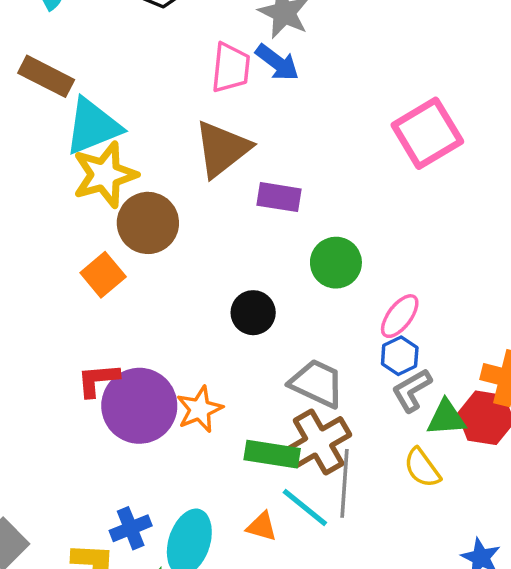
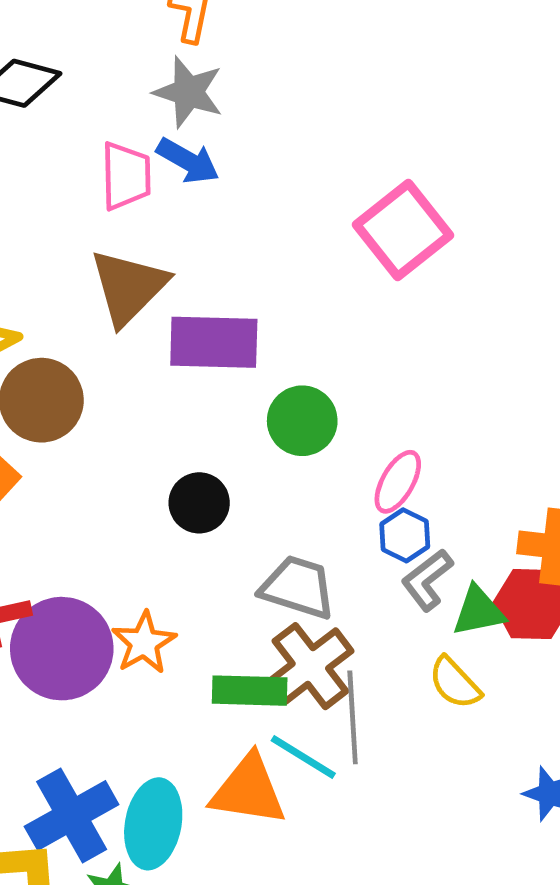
purple rectangle: (279, 197) -> (214, 342), size x1.5
orange triangle: (262, 527) -> (248, 790), size x1.8
blue cross: (131, 528) -> (72, 816), size x1.6

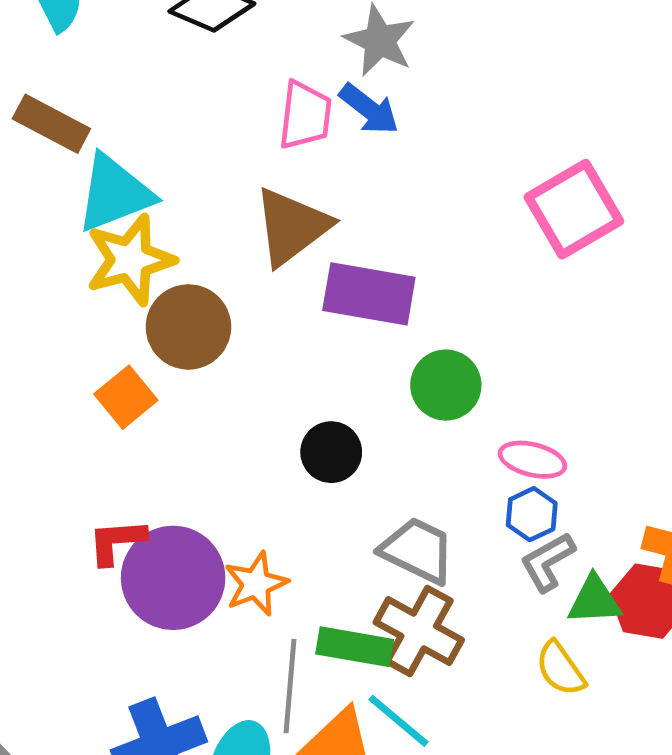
pink ellipse: (398, 482) -> (532, 460), turned 66
brown cross: (310, 666) -> (419, 631), turned -32
gray line: (353, 717) -> (290, 686), moved

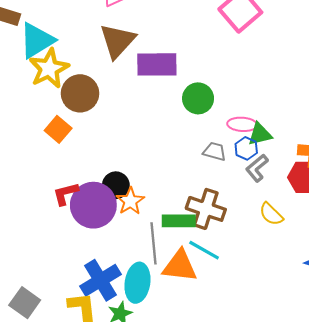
black circle: (331, 452) -> (116, 185), moved
gray trapezoid: (417, 550) -> (214, 152), moved, size x0.7
green triangle: (594, 600) -> (260, 134), moved

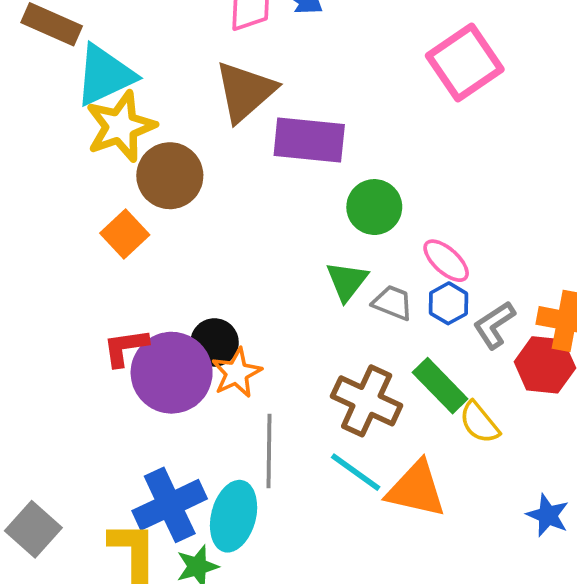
pink ellipse: (242, 124) -> (446, 261), turned 32
green triangle: (260, 134) -> (347, 281), moved, turned -45
gray L-shape: (257, 168) -> (494, 325), moved
green rectangle: (179, 221) -> (440, 386), moved, turned 40
orange triangle: (180, 266) -> (416, 489), moved

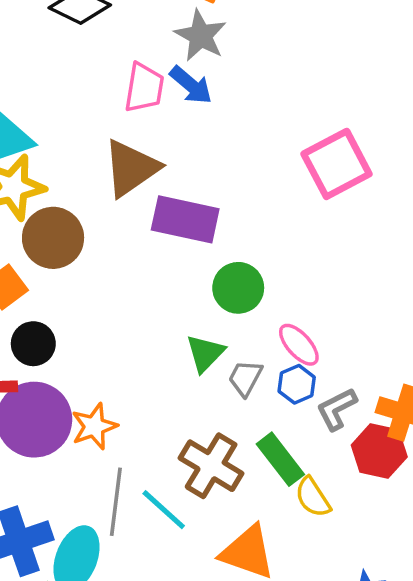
gray trapezoid: (393, 303) -> (245, 378), turned -90
black circle: (214, 342) -> (33, 344), moved
cyan line: (356, 472) -> (164, 510), moved

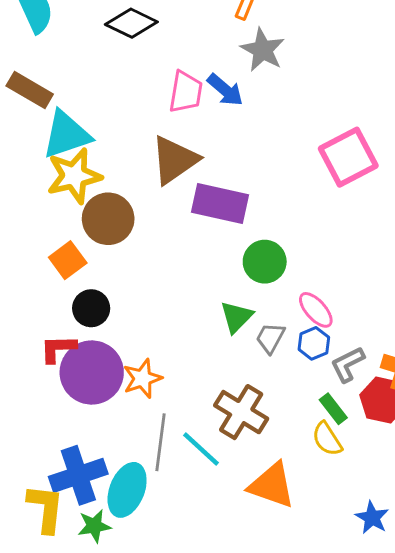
gray star: (201, 36) -> (263, 50), moved
green rectangle: (280, 459) -> (333, 409), moved, size x0.7

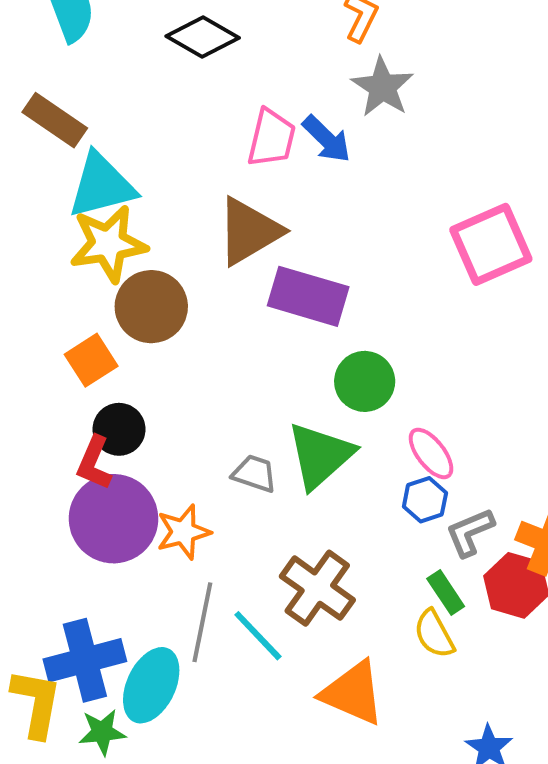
green triangle: (237, 317) -> (320, 455), size x1.5
gray trapezoid: (270, 338) -> (254, 474), moved, turned 76
red L-shape: (58, 349) -> (94, 463), moved, turned -69

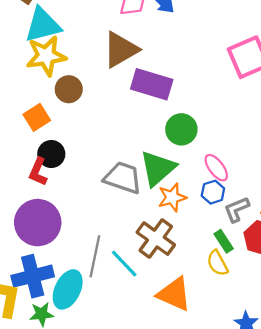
brown circle: (151, 307) -> (69, 89), size x0.7
gray trapezoid: (254, 474) -> (123, 178), size x1.6
purple circle: (114, 519) -> (38, 223), moved
orange star: (183, 532) -> (172, 197), moved

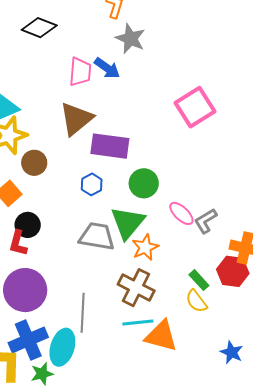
blue hexagon: (213, 192) -> (92, 184), moved
gray L-shape: (237, 209) -> (206, 221), moved
cyan line: (124, 264) -> (138, 322), moved, turned -44

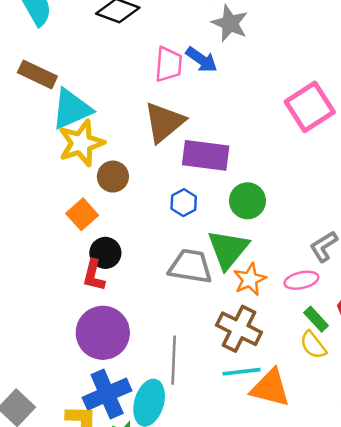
pink ellipse: (181, 213) -> (301, 280), moved, turned -56

